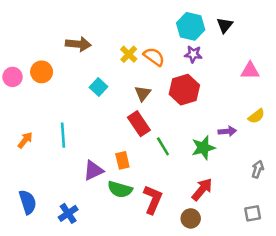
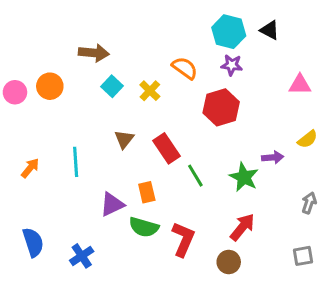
black triangle: (225, 25) -> (270, 30), turned -42
yellow cross: (129, 54) -> (150, 91), moved
cyan square: (98, 87) -> (112, 86), moved
brown triangle: (143, 93) -> (124, 139), moved
green star: (203, 148) -> (244, 177), turned -30

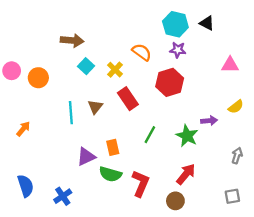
orange circle: (50, 86) -> (38, 78), moved
red rectangle: (167, 148) -> (128, 99), moved
cyan line: (76, 162) -> (71, 113), moved
green line: (195, 176) -> (150, 135), turned 60

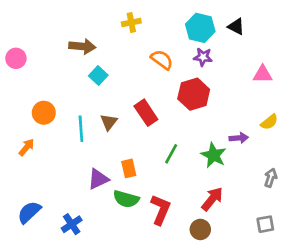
yellow cross: (115, 70) -> (131, 23), moved, turned 35
pink circle: (12, 71) -> (16, 58), moved
orange circle: (38, 78) -> (44, 113), moved
blue semicircle: (26, 186) -> (29, 212), turned -115

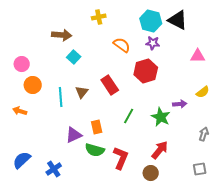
black triangle: (236, 27) -> (178, 20), size x1.5
pink circle: (16, 58) -> (22, 64), moved
orange arrow: (27, 147) -> (20, 111), turned -112

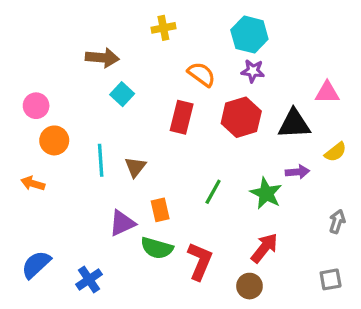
black triangle: (178, 20) -> (294, 124), moved, turned -30
red rectangle: (110, 85) -> (182, 117), moved, turned 48
brown triangle: (82, 92) -> (135, 167), moved

